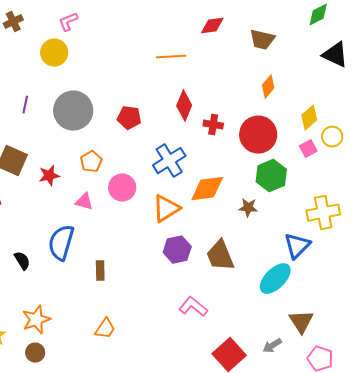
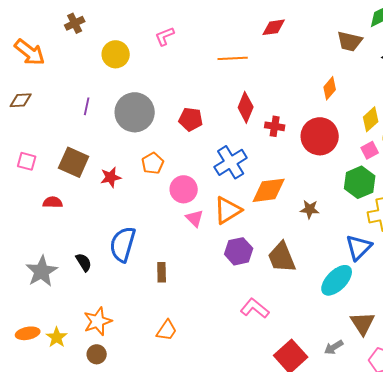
pink L-shape: (68, 22) -> (165, 36), moved
brown trapezoid: (262, 40) -> (350, 41), moved
green hexagon: (271, 176) -> (360, 182), moved
pink triangle: (84, 202) -> (195, 218), moved, turned 30

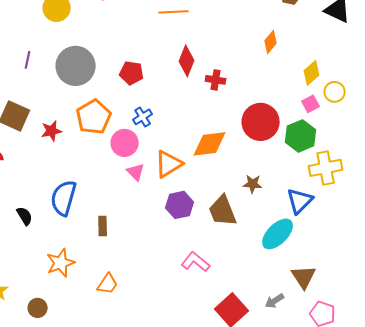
red circle: (320, 136) -> (261, 122), moved
blue cross: (231, 162) -> (143, 117), moved, size x0.6
orange pentagon: (153, 163) -> (94, 117), size x1.6
brown star: (310, 209) -> (253, 184), moved
orange star: (98, 321) -> (61, 263), moved

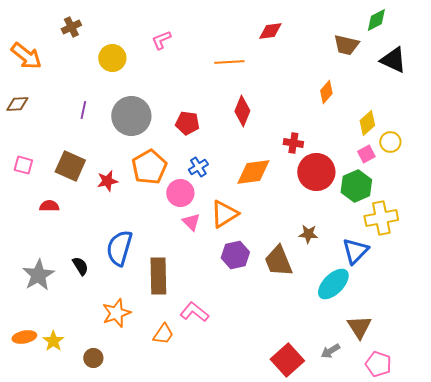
red cross: (216, 80) -> (293, 143), moved
orange diamond: (210, 144) -> (253, 172), moved
brown rectangle: (103, 226) -> (158, 276), size x1.8
pink L-shape: (196, 262) -> (194, 312), moved

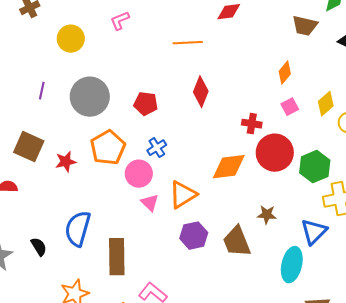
pink square: (366, 154) -> (290, 107), moved
orange diamond: (253, 172) -> (229, 167), moved
cyan ellipse: (333, 284) -> (292, 265), turned -32

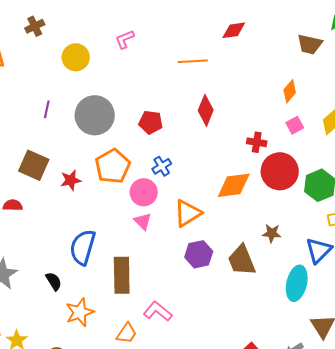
pink triangle: (150, 203) -> (143, 221), moved
black semicircle: (39, 247) -> (54, 281), moved

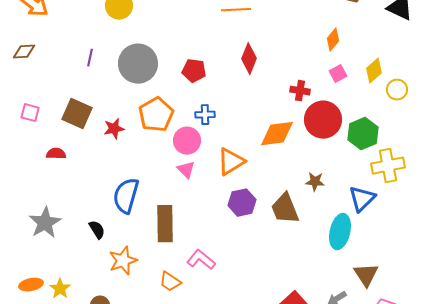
blue cross: (162, 166) -> (205, 115), turned 30
orange trapezoid: (127, 333) -> (170, 282), turned 90

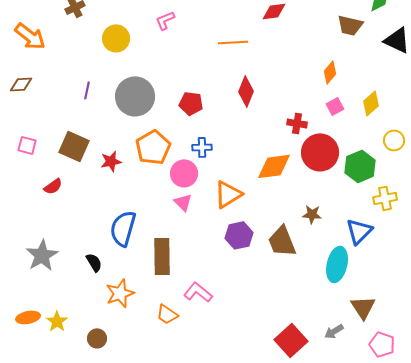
yellow circle: (397, 90) -> (394, 140), moved
red semicircle: (56, 154) -> (53, 186), turned 144
yellow cross: (388, 166) -> (385, 198), size x0.7

